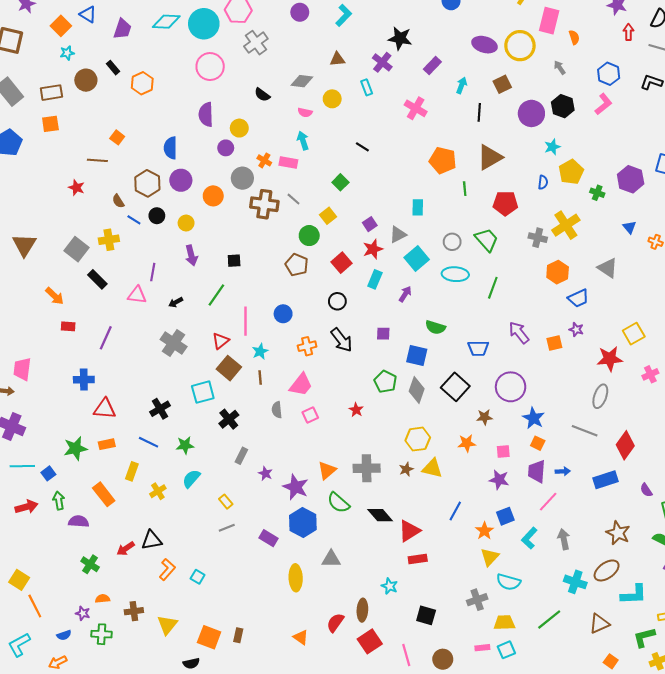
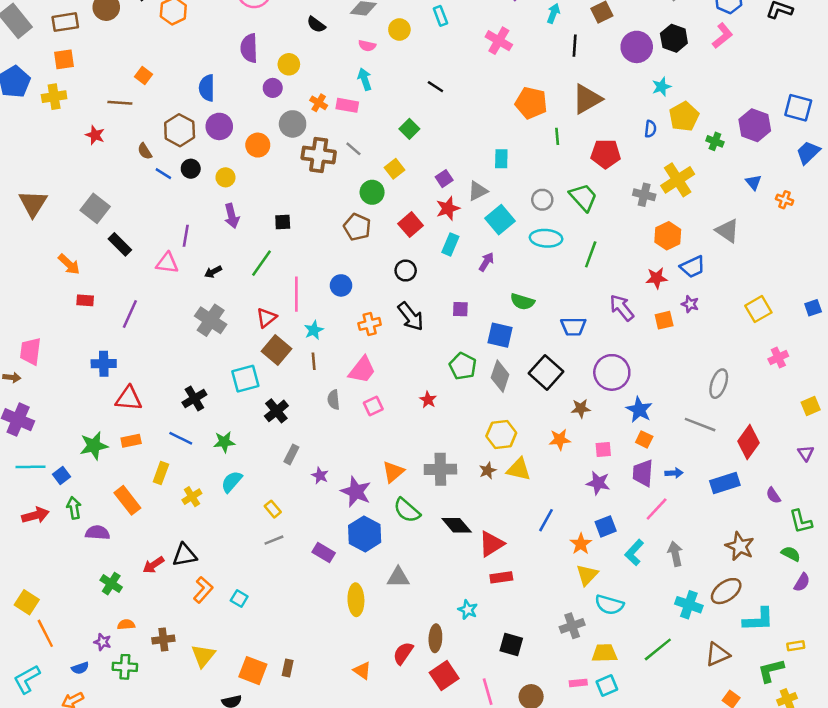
yellow cross: (109, 240) -> (54, 97), moved
red star: (610, 359) -> (657, 278), moved, size x0.7

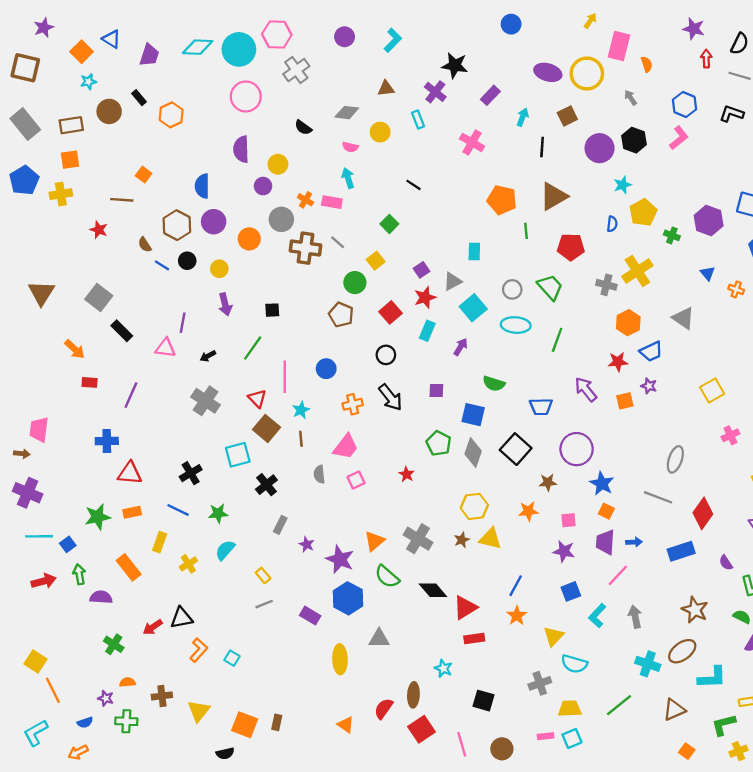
red triangle: (266, 318) -> (257, 399), turned -36
gray cross: (440, 469) -> (418, 539), turned 32
orange star: (581, 544) -> (517, 616), moved

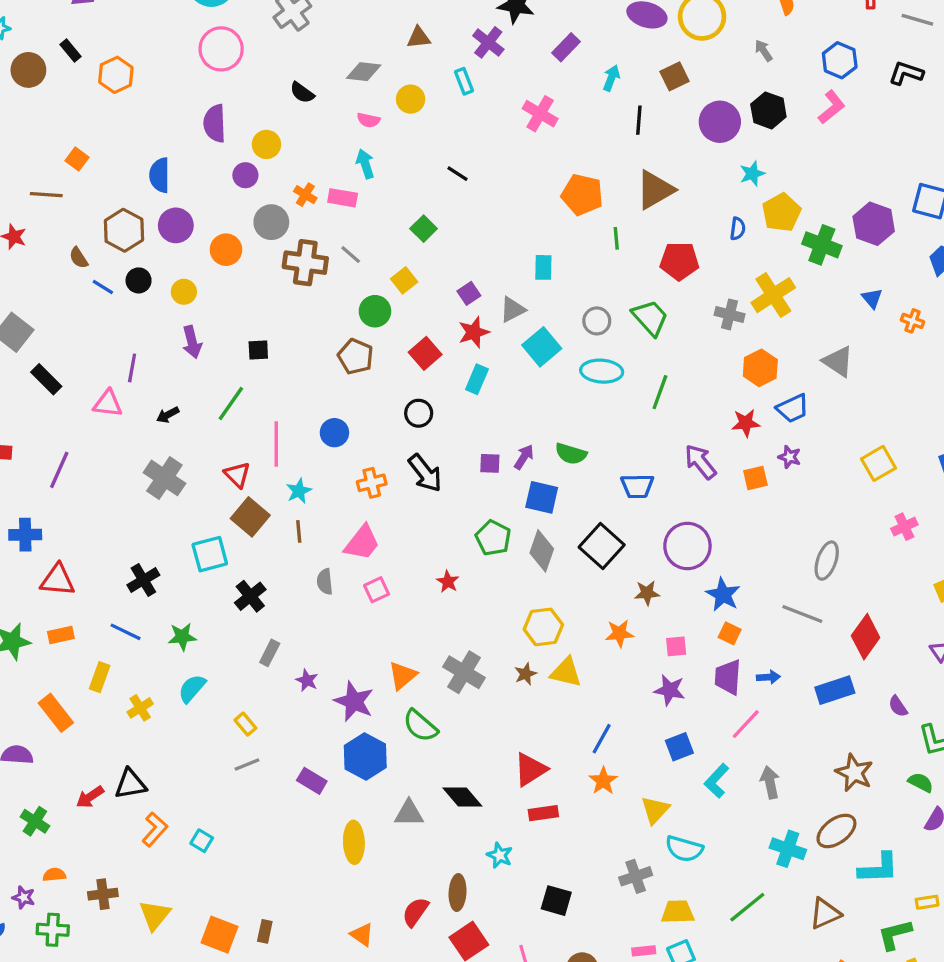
green cross: (672, 235) -> (822, 245), size x1.6
purple arrow: (461, 347) -> (524, 457), moved
black diamond: (433, 590) -> (462, 797), moved

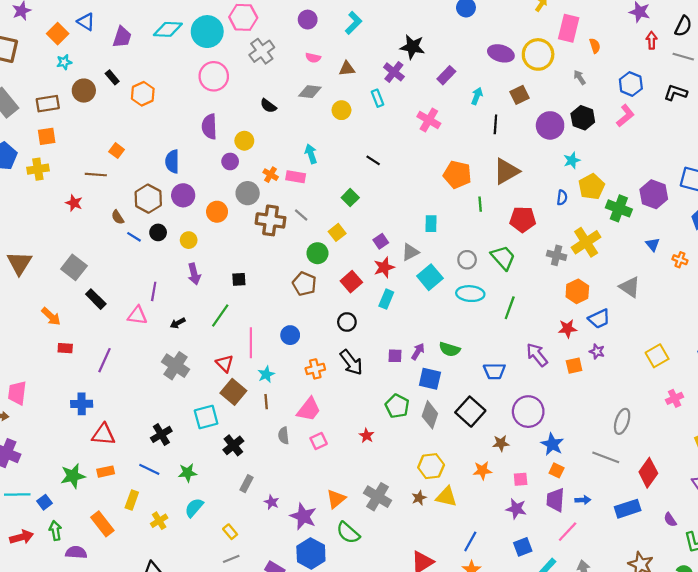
pink semicircle: (368, 120) -> (313, 58), moved

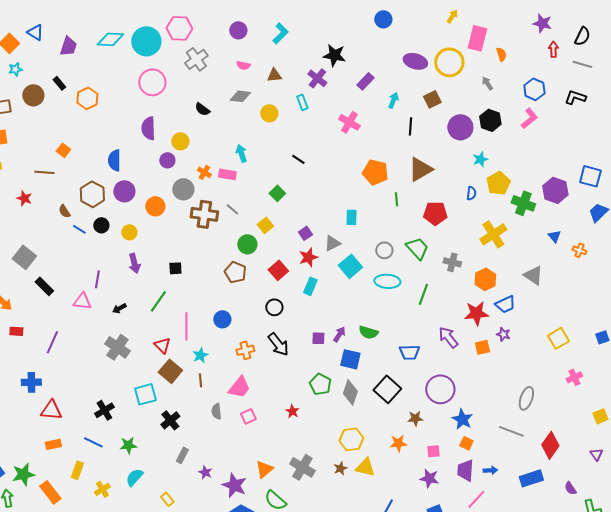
gray cross: (557, 255) -> (452, 262), moved
red star: (568, 329) -> (476, 313), size x1.4
green star: (73, 476) -> (23, 474), moved

